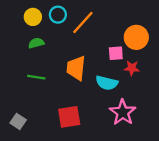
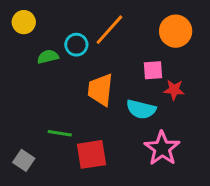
cyan circle: (58, 15) -> (76, 45), moved
yellow circle: (33, 17) -> (24, 22), moved
orange circle: (136, 37) -> (176, 31), moved
green line: (36, 77) -> (60, 133), moved

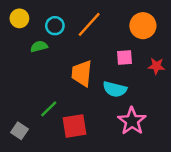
cyan circle: (76, 45) -> (55, 26), moved
red star: (174, 90) -> (156, 66), moved
green line: (60, 133) -> (49, 109), turned -54

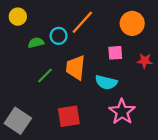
cyan circle: (55, 26) -> (59, 36), moved
green line: (49, 109) -> (45, 75), moved
gray square: (19, 131) -> (18, 121), size x1.6

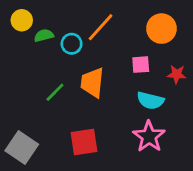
green semicircle: (36, 43) -> (44, 35), moved
cyan semicircle: (106, 82) -> (150, 100), moved

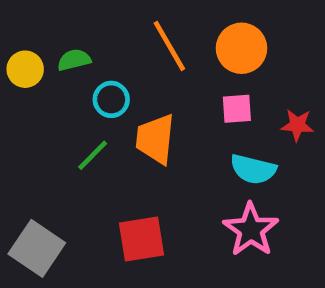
yellow circle: (22, 20) -> (25, 69), moved
orange line: (101, 27) -> (169, 46), turned -72
orange circle: (161, 29) -> (242, 48), moved
cyan circle: (72, 44) -> (111, 99), moved

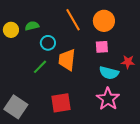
red star: (297, 125) -> (128, 62), moved

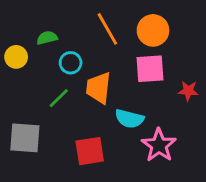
yellow circle: (11, 30) -> (16, 57), moved
pink square: (102, 47) -> (150, 69), size x1.5
cyan semicircle: (109, 73) -> (129, 119), moved
gray square: (16, 107) -> (25, 138), moved, turned -30

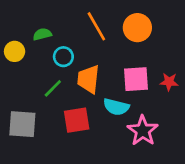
pink square: (150, 69) -> (136, 79), moved
red square: (90, 151) -> (77, 120), moved

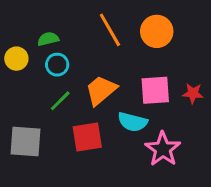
cyan circle: (63, 57) -> (57, 65), moved
orange trapezoid: (88, 79) -> (101, 90), turned 44

